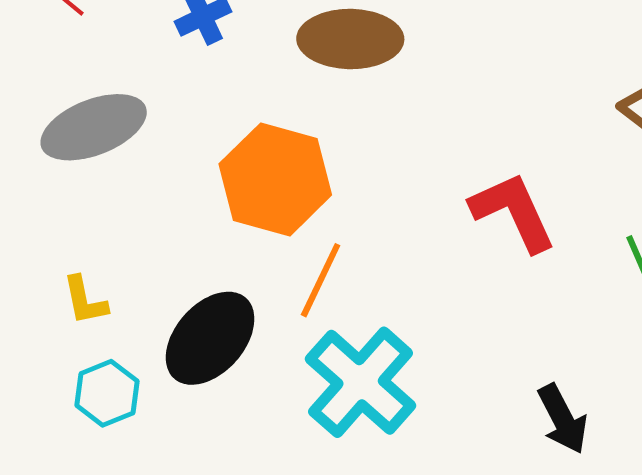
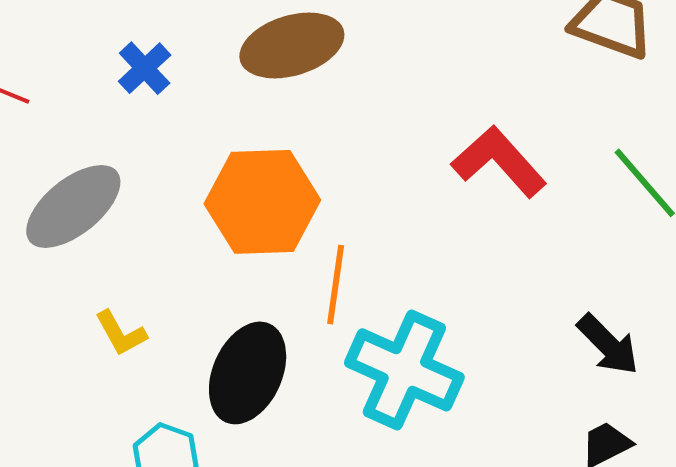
yellow L-shape: (85, 301) -> (121, 333), moved

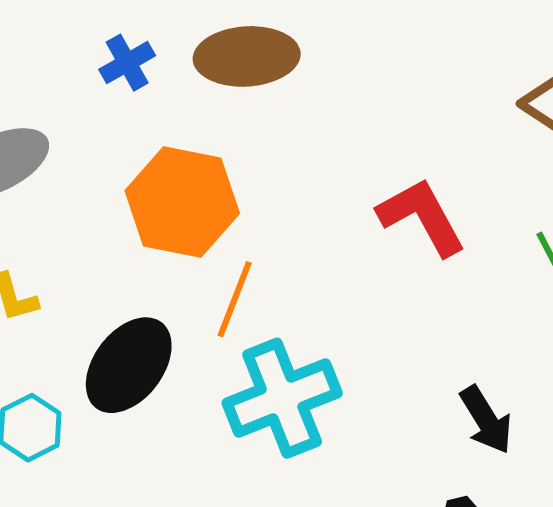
blue cross: (145, 68) -> (127, 63), moved
cyan cross: (404, 370) -> (282, 398), turned 31

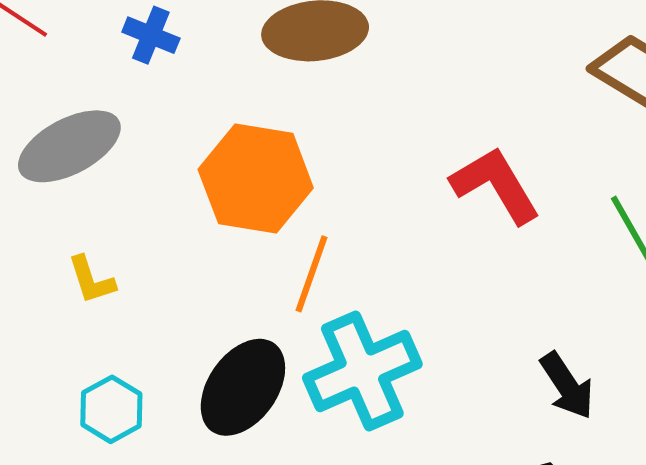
blue cross: (127, 63) -> (151, 35), moved, turned -36
black ellipse: (129, 365) -> (243, 387), moved

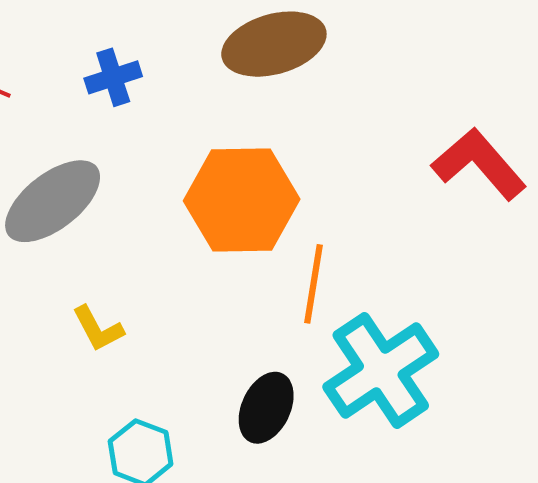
blue cross: (151, 35) -> (113, 77), turned -30
black ellipse: (243, 387) -> (266, 408), size x0.7

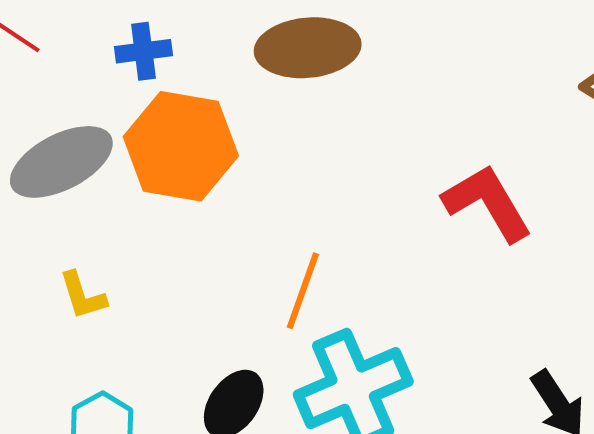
orange hexagon: (242, 200) -> (181, 146), moved

